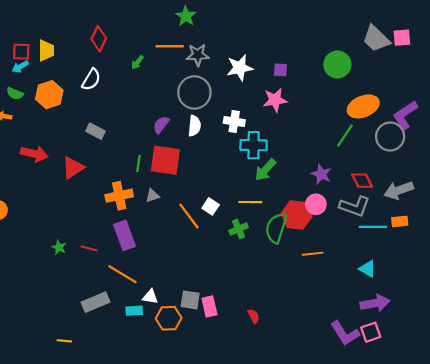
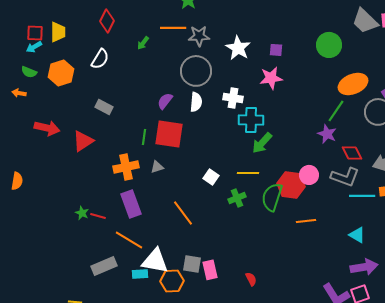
white star: (240, 68) -> (238, 48), turned -30
purple star: (321, 174) -> (327, 134), moved
orange line: (189, 216) -> (183, 213), moved
green star: (59, 247) -> (82, 213), moved
white triangle: (150, 297) -> (155, 261), size x1.8

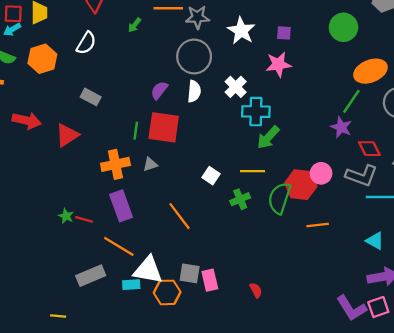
white cross: (233, 98) -> (236, 87), turned 36

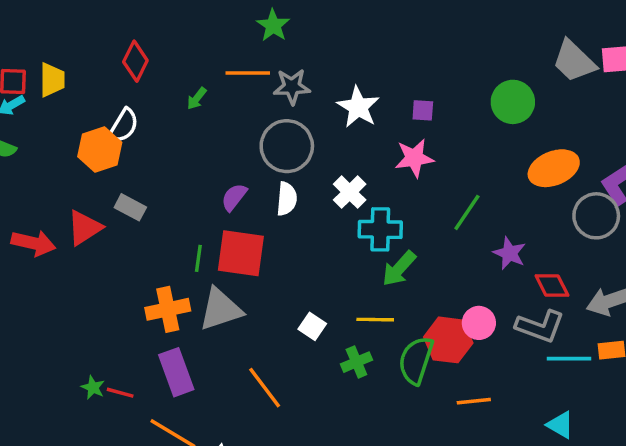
orange hexagon: (42, 59) -> (100, 150), moved
green line: (351, 101) -> (467, 212), moved
red triangle: (67, 135) -> (84, 228), moved
gray triangle: (150, 164) -> (220, 309), size x2.0

